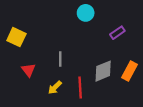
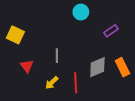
orange rectangle: (129, 71) -> (122, 67), turned -54

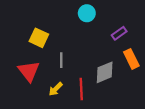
yellow square: (15, 35) -> (39, 38), moved
red triangle: (27, 66) -> (29, 71), size x1.5
orange rectangle: (122, 67) -> (131, 59), moved

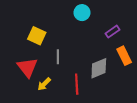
yellow arrow: (56, 89) -> (44, 84), moved

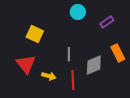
purple rectangle: (112, 32) -> (107, 22), moved
gray line: (58, 57) -> (69, 54), moved
yellow arrow: (44, 84) -> (49, 76), moved, turned -120

